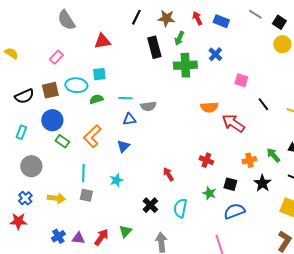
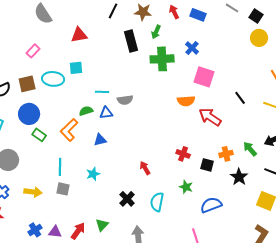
pink square: (241, 80) -> (204, 77), moved, size x1.5
green semicircle: (96, 99) -> (86, 111), moved
blue triangle: (123, 146) -> (100, 140), turned 32
black square: (230, 184) -> (207, 165), moved

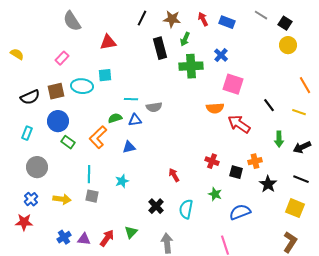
green arrow: (250, 149) -> (279, 139), moved, turned -140

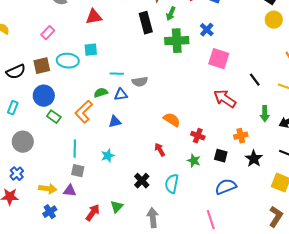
orange semicircle: (215, 108) -> (172, 120), moved, turned -144
black square: (236, 172) -> (221, 156), moved
green star: (215, 194) -> (194, 161), moved
yellow arrow: (62, 199) -> (48, 189), moved
purple triangle: (84, 239) -> (70, 191), moved

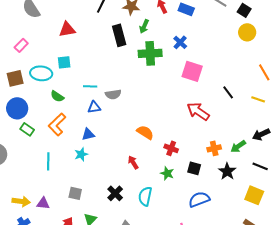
green semicircle: (101, 93) -> (57, 96), moved, turned -128
green arrow: (265, 114) -> (238, 146), moved, turned 56
cyan star: (108, 156) -> (81, 154), moved
gray square: (78, 171) -> (75, 193), moved

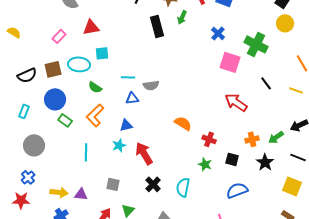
red triangle: (67, 29) -> (91, 27), moved
green cross: (150, 53) -> (256, 44), moved, turned 30
red arrow: (133, 162) -> (144, 153), moved, size x1.6

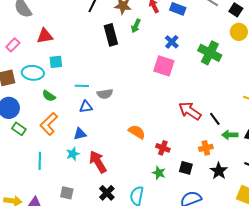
pink square: (230, 62) -> (164, 66), moved
black line: (266, 83) -> (215, 119), moved
green arrow: (276, 137) -> (230, 135), moved, turned 35

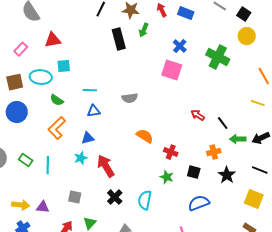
gray semicircle: (105, 94) -> (130, 98), moved
red arrow: (190, 111) -> (198, 115), size x0.6
green rectangle: (19, 129) -> (26, 160), moved

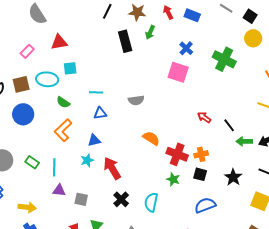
red cross: (171, 152) -> (177, 154), size x1.5
orange cross: (214, 152) -> (201, 154), moved
purple triangle: (43, 207) -> (59, 190), moved

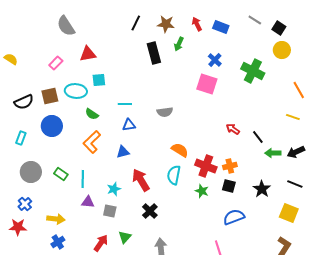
cyan star: (87, 160) -> (114, 189), moved
cyan semicircle: (151, 202) -> (174, 175), moved

